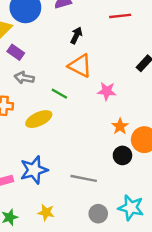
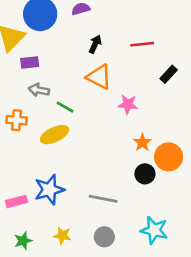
red line: (120, 16) -> (142, 44), moved
purple rectangle: (16, 52) -> (30, 62), turned -42
green line: (59, 94) -> (65, 107), moved
gray circle: (98, 214) -> (104, 237), moved

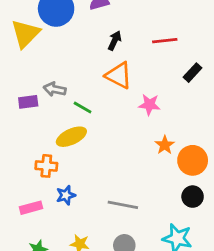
purple rectangle: (30, 62) -> (28, 102), moved
orange cross: (17, 120) -> (46, 166), moved
black circle: (145, 174) -> (193, 197), moved
blue star: (49, 190) -> (66, 195), size x0.6

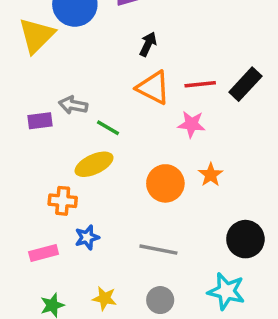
red line: (165, 41) -> (200, 84), moved
black rectangle: (193, 73) -> (245, 84), size x1.4
orange circle: (193, 160) -> (165, 183), moved
black circle: (193, 197) -> (245, 239), size x1.4

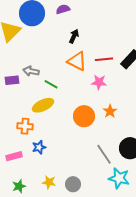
gray line: (158, 250) -> (104, 154), moved, turned 45
gray circle: (160, 300) -> (73, 184), moved

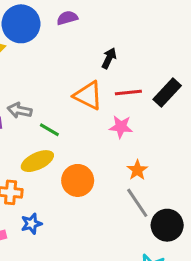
black arrow: (74, 36) -> (109, 58), moved
orange circle: (84, 116) -> (78, 180), moved
gray line: (104, 154) -> (137, 203), moved

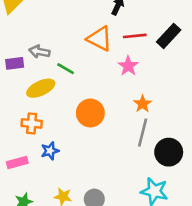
pink star: (121, 127) -> (128, 66), turned 30
yellow ellipse: (37, 161) -> (41, 88), moved
gray line: (137, 203) -> (143, 133), turned 48

